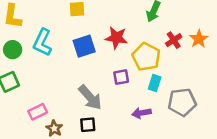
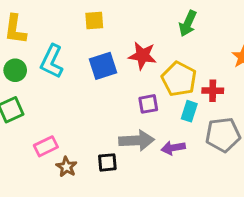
red cross: (174, 40) -> (213, 91), moved, turned 35
gray arrow: (90, 97) -> (137, 140), moved, turned -52

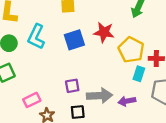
purple square: (148, 104) -> (72, 86), moved

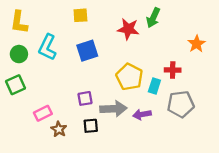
red star: (104, 32) -> (128, 29), moved
yellow pentagon: (131, 50) -> (129, 77), moved

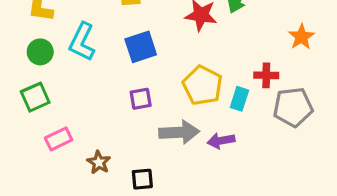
purple square: (85, 98) -> (141, 99), moved
gray pentagon: (181, 104) -> (293, 107), moved
pink rectangle: (43, 113) -> (59, 139), moved
black square: (91, 126) -> (142, 179), moved

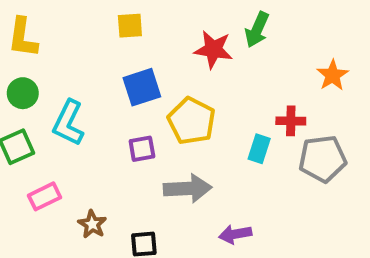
cyan L-shape: (82, 42) -> (68, 123), moved
yellow pentagon: (203, 85) -> (192, 121), moved
purple arrow: (221, 141) -> (235, 234), moved

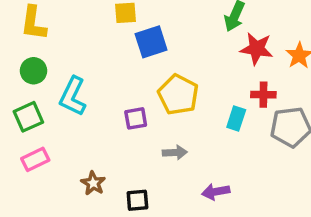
red star: (213, 49) -> (257, 49), moved
blue square: (142, 87) -> (151, 42), moved
gray arrow: (188, 188) -> (175, 153), size x0.6
pink rectangle: (45, 196) -> (35, 159), moved

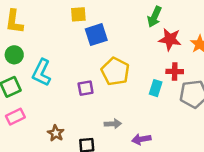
gray arrow: (175, 153) -> (113, 124), moved

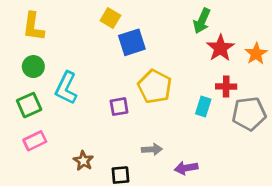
yellow square: (78, 14) -> (110, 18), turned 35
red star: (170, 39) -> (220, 48), turned 30

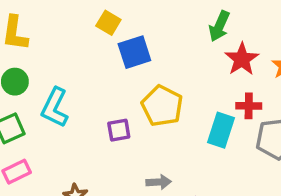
cyan rectangle: (203, 107) -> (221, 130), size x1.4

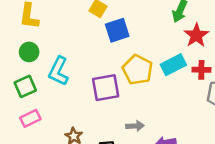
purple square: (119, 130) -> (106, 88), size x1.6
cyan rectangle: (221, 130) -> (173, 65), moved, turned 45

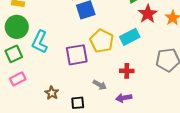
green circle: (29, 52) -> (17, 27), size x1.5
red cross: (201, 70) -> (127, 71), moved
gray arrow: (135, 126) -> (100, 85), turned 32

